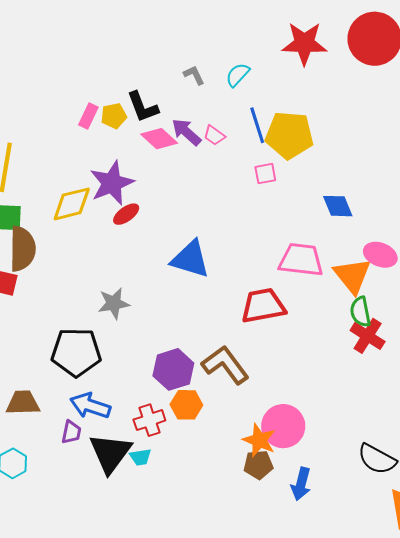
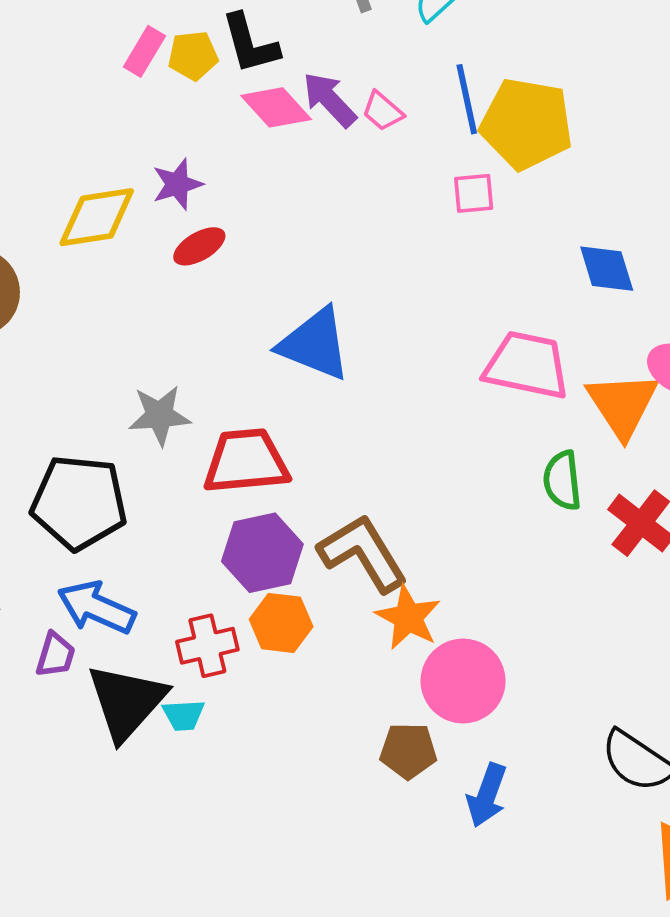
purple star: (112, 183) -> (177, 184), size x0.6
red trapezoid: (263, 306) -> (246, 461), moved
green semicircle: (360, 312) -> (562, 481), moved
orange star: (259, 440) -> (408, 617), moved

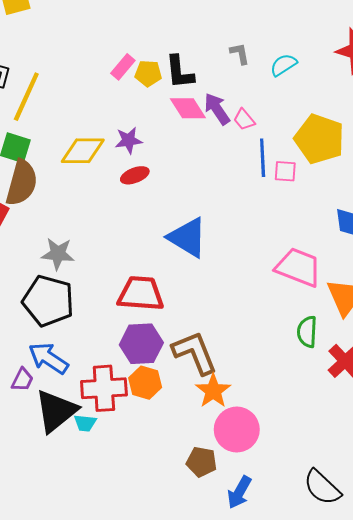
blue line: (467, 99) -> (263, 158), moved
gray star: (160, 415) -> (58, 254), moved
red cross: (207, 646) -> (104, 388), size x1.4

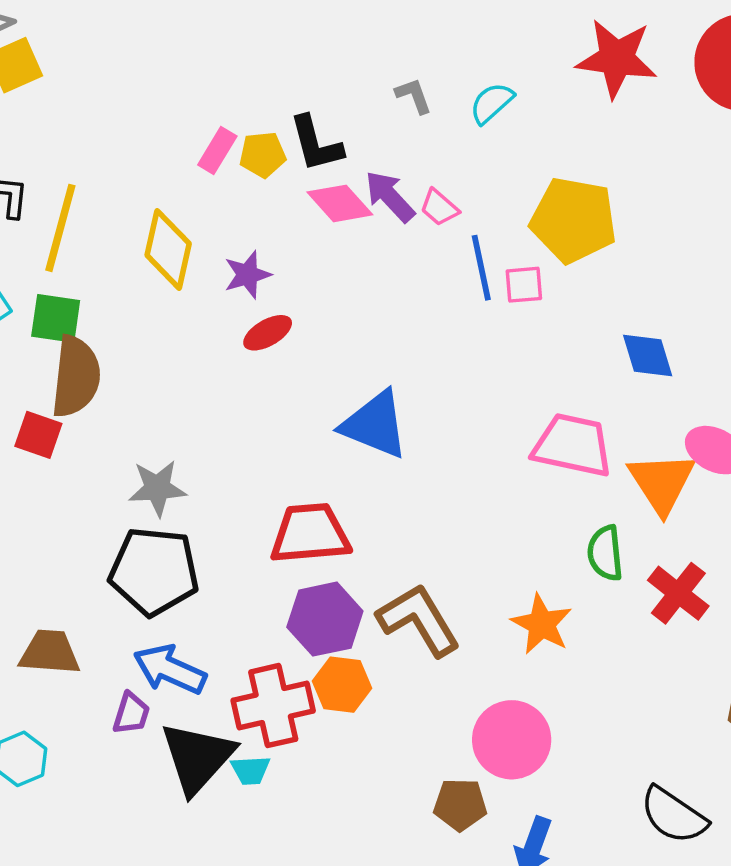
yellow diamond: (83, 151) -> (168, 249), moved, turned -69
orange star: (213, 391) -> (542, 624), moved

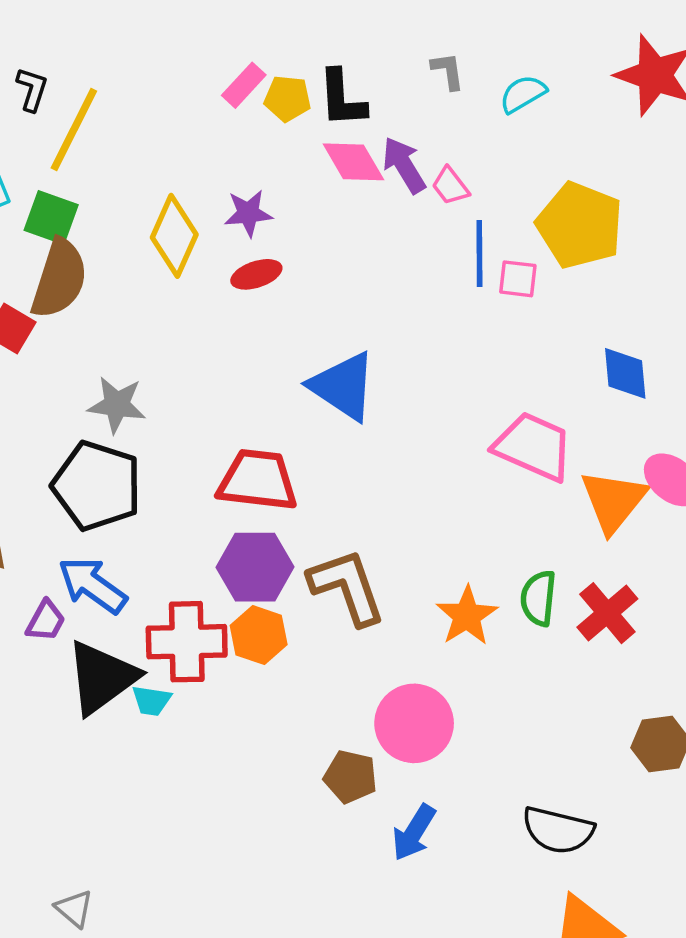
yellow diamond: (168, 249) -> (174, 236), moved
green semicircle: (605, 553) -> (538, 598), moved
black semicircle: (674, 815) -> (558, 830), turned -32

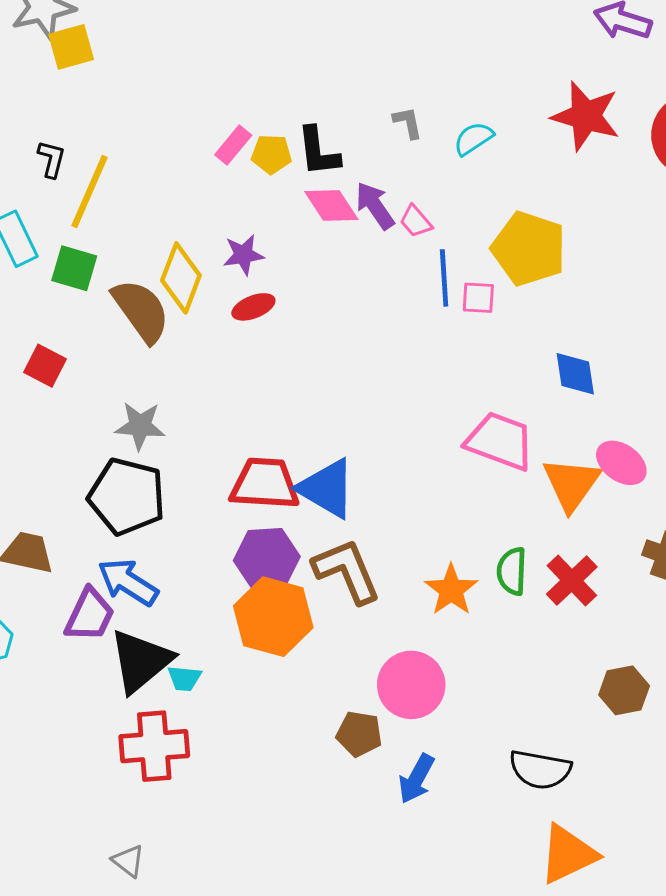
brown semicircle: (59, 279) -> (141, 311), moved, turned -50
blue triangle: (343, 386) -> (327, 488), moved
purple trapezoid: (46, 621) -> (90, 615), size x1.5
orange hexagon: (259, 635) -> (273, 617), size x1.6
red cross: (187, 642) -> (154, 746), moved

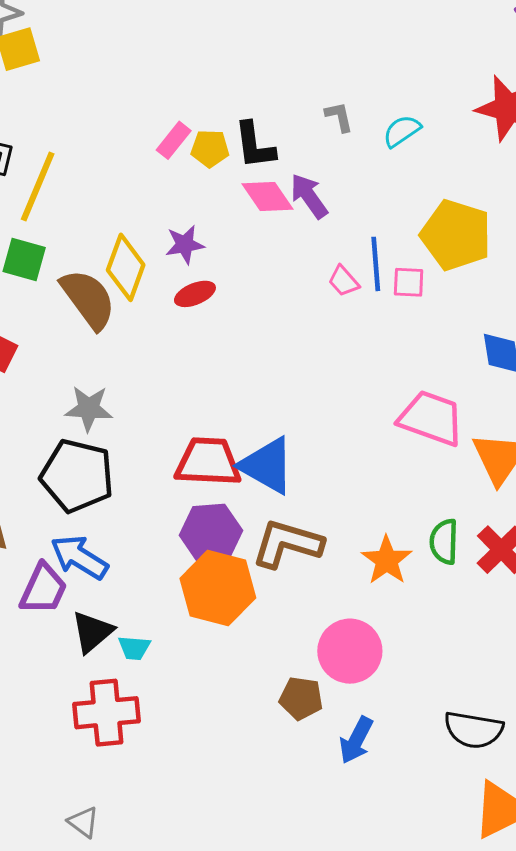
pink trapezoid: (416, 221) -> (344, 281), moved
brown L-shape: (347, 571) -> (287, 544), turned -50
black triangle: (141, 661) -> (92, 632), size x0.7

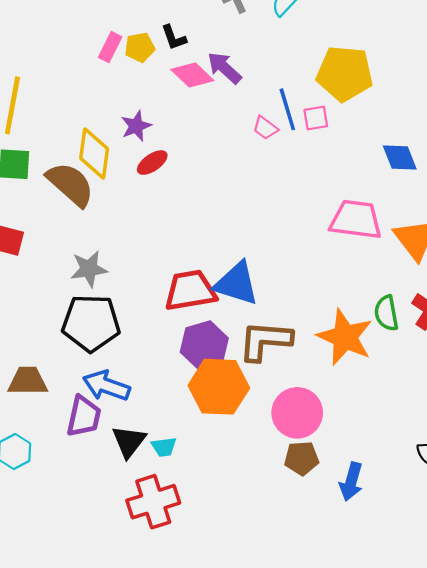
black L-shape: (255, 145) -> (174, 38), size x0.7
orange star: (387, 560) -> (345, 337), size x1.4
pink circle: (350, 651) -> (297, 413), moved

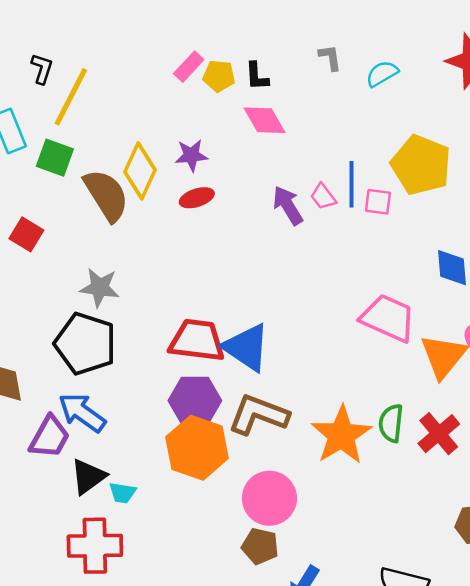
purple arrow: (224, 68) -> (288, 206), moved

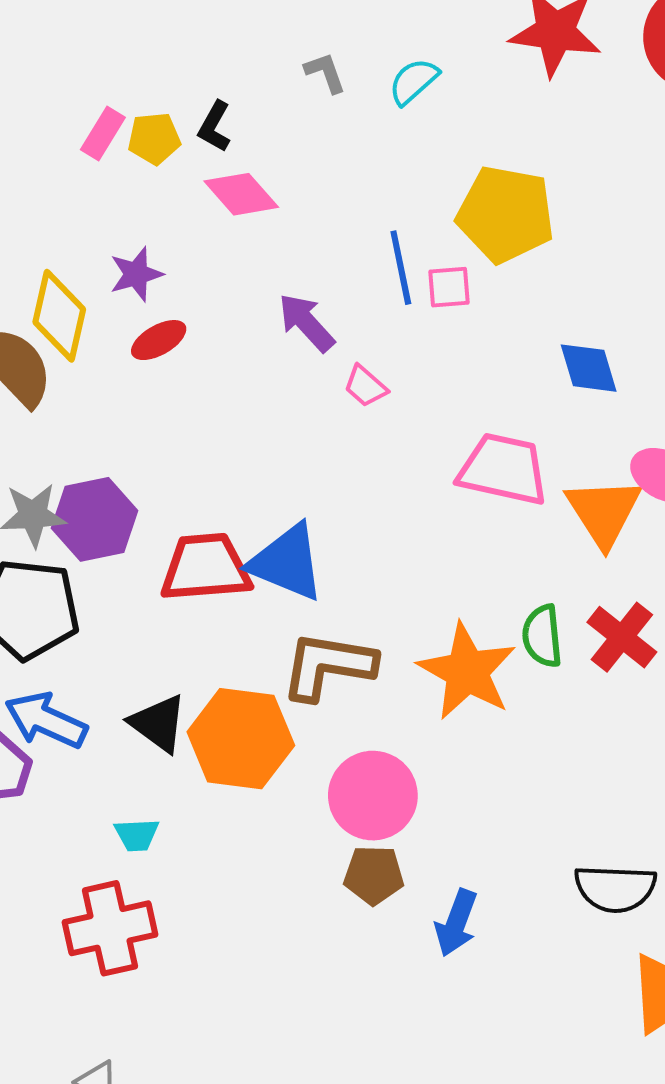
black L-shape: (257, 76) -> (215, 126), turned 44
pink trapezoid: (323, 197) -> (365, 386), moved
purple hexagon: (195, 401) -> (94, 519), moved
black triangle: (88, 477) -> (158, 723), moved, turned -36

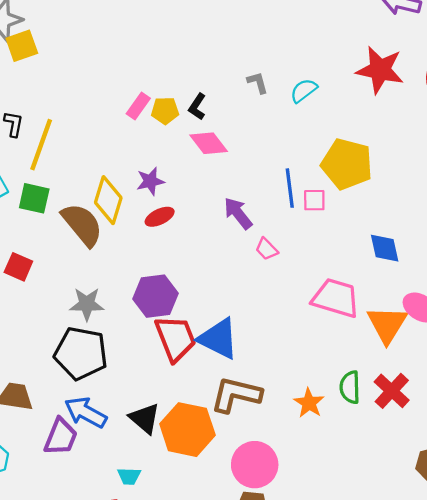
purple hexagon: (94, 519) -> (156, 296), moved
red trapezoid: (206, 568) -> (175, 338), turned 69
orange star: (467, 671) -> (309, 403), size x0.6

